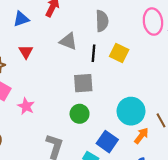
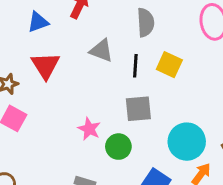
red triangle: (26, 52) -> (45, 66), size x1.5
gray square: (83, 83) -> (138, 109), moved
pink star: (26, 106) -> (89, 129), moved

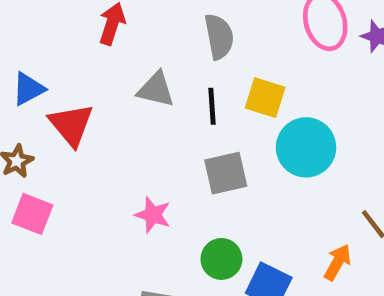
blue triangle: (38, 22) -> (28, 89), moved
cyan circle: (187, 142) -> (306, 147), moved
green circle: (118, 147) -> (221, 259), moved

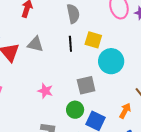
gray triangle: (156, 90) -> (35, 44), moved
gray square: (226, 173) -> (86, 85), moved

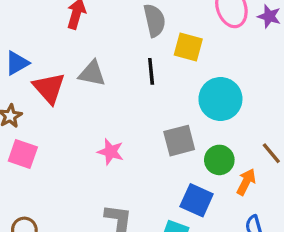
yellow square: (93, 40) -> (188, 47), moved
green circle: (75, 110) -> (219, 160), moved

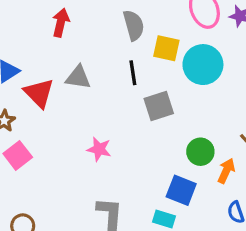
cyan circle: (220, 99) -> (203, 65), moved
gray square: (179, 141) -> (159, 106), moved
pink square: (23, 154) -> (18, 155), turned 36

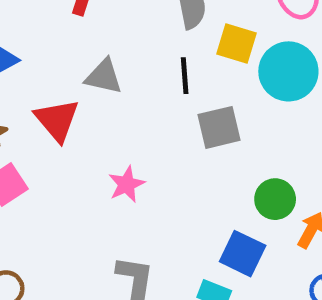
red triangle: (39, 93) -> (57, 120), moved
pink star: (99, 149) -> (127, 184), turned 30

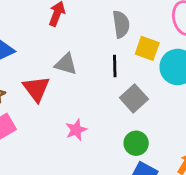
gray square: (219, 127) -> (134, 98), turned -32
green circle: (275, 199) -> (136, 143), moved

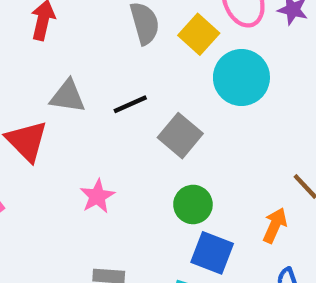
yellow square: (147, 48) -> (199, 34), moved, turned 30
black line: (115, 66) -> (130, 104), moved, turned 75

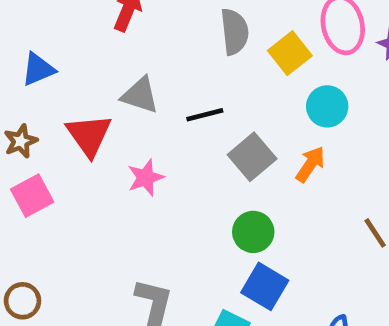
cyan circle: (241, 77) -> (327, 106), size x0.7
pink star: (97, 196) -> (146, 178), moved
orange arrow: (275, 225) -> (310, 164), moved

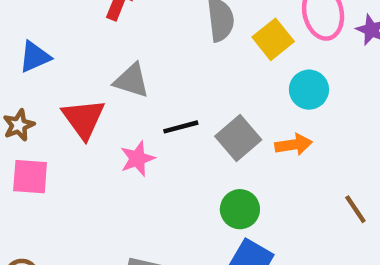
black line: (205, 115) -> (181, 127), moved
orange arrow: (310, 164) -> (294, 145), turned 48
pink square: (32, 196) -> (30, 177), turned 33

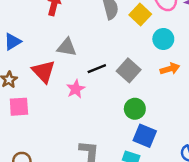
orange arrow: (294, 145) -> (170, 69), moved

